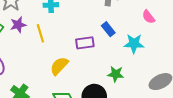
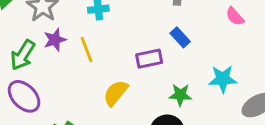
cyan star: (134, 44) -> (223, 79), moved
green star: (116, 74) -> (180, 95), moved

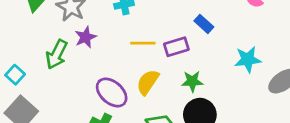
yellow line: (86, 49) -> (143, 43), moved, turned -65
green star: (180, 95) -> (192, 81), moved
purple ellipse: (24, 96) -> (112, 92), moved

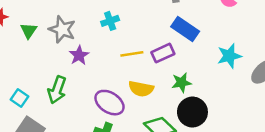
blue rectangle: (204, 24) -> (185, 29), size x1.5
green arrow: (57, 54) -> (57, 90), moved
yellow semicircle: (148, 82) -> (141, 89), turned -105

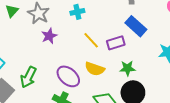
yellow line: (132, 54) -> (91, 40), turned 48
green arrow: (57, 90) -> (28, 77), moved

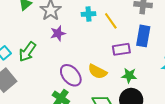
blue rectangle: (136, 26) -> (143, 36), turned 50
yellow line: (91, 40) -> (111, 21), moved
green arrow: (28, 77) -> (27, 52), moved

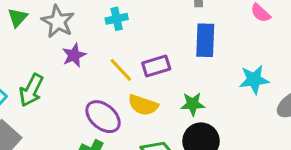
yellow line: (111, 21) -> (121, 70), moved
purple rectangle: (121, 49) -> (156, 66), moved

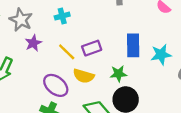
blue rectangle: (205, 40) -> (133, 45), moved

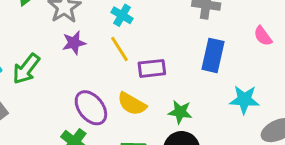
cyan cross: (62, 16) -> (122, 15), turned 32
blue rectangle: (133, 45) -> (213, 55), moved
yellow line: (67, 52) -> (119, 49), moved

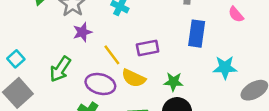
yellow line: (119, 49) -> (112, 55), moved
green arrow: (26, 69) -> (60, 69), moved
purple ellipse: (91, 108) -> (100, 84), turned -32

